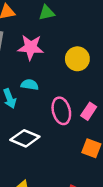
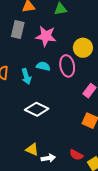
pink ellipse: (61, 111) -> (67, 66), moved

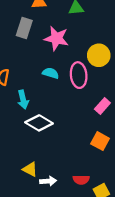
cyan arrow: (26, 76) -> (23, 100), moved
red semicircle: (76, 155) -> (81, 180), turned -32

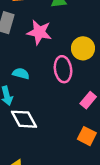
cyan semicircle: (51, 73) -> (21, 74), moved
white diamond: (39, 123) -> (24, 119), turned 32

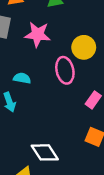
white diamond: (24, 119) -> (45, 152), moved

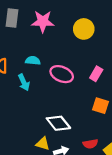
pink ellipse: (65, 70) -> (62, 74), moved, turned -50

